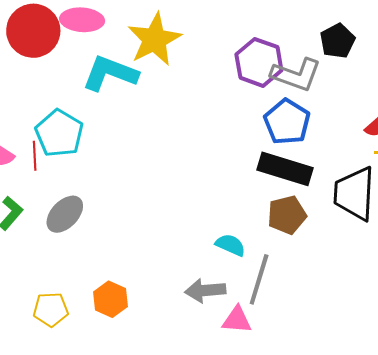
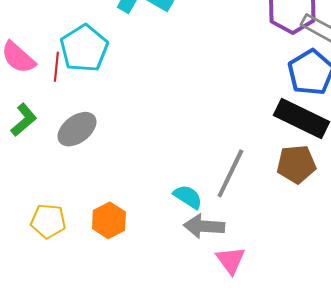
cyan semicircle: (230, 245) -> (188, 197), moved
gray line: (259, 279) -> (230, 173), moved
pink triangle: (237, 320) -> (231, 260), turned 40

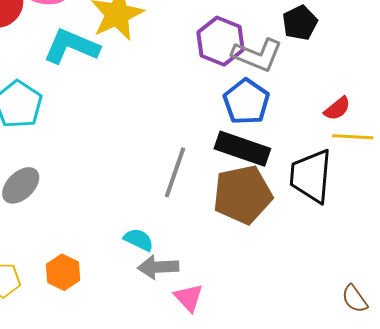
brown pentagon: (296, 164) -> (243, 195), size x1.5
gray line: (230, 173) -> (175, 172), moved

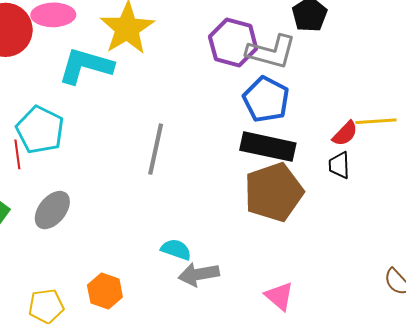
red semicircle: (337, 108) -> (345, 134), moved
gray line: (175, 172) -> (156, 149), moved
black trapezoid: (311, 176) -> (339, 165), size x0.5
pink triangle: (189, 298) -> (279, 296), moved

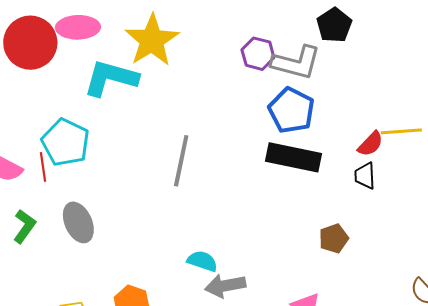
purple hexagon: (233, 43) -> (258, 54), size x0.7
brown pentagon: (274, 192) -> (334, 239), moved, size x0.5
gray ellipse: (52, 210) -> (78, 222), turned -63

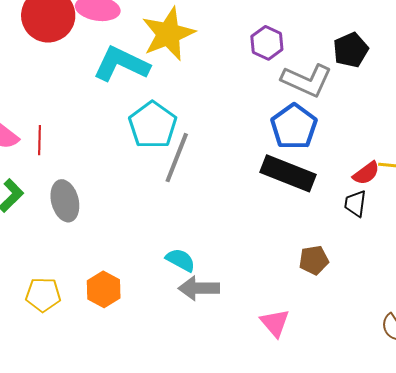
purple hexagon: (258, 54) -> (267, 43), moved
cyan pentagon: (65, 142) -> (153, 125), moved

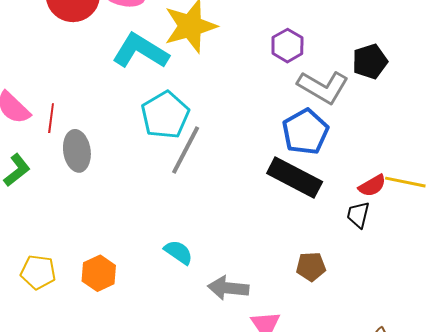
gray ellipse: (65, 201) -> (77, 151), moved
gray arrow: (199, 288) -> (228, 288), moved

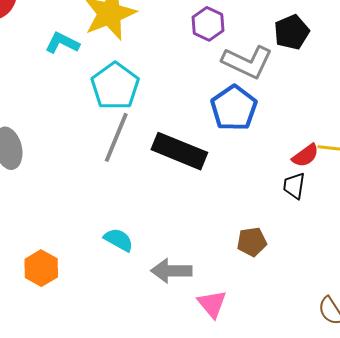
cyan L-shape: (140, 51) -> (62, 43), size x0.6
cyan pentagon: (165, 115) -> (115, 86), moved
black rectangle: (295, 178) -> (179, 151), moved

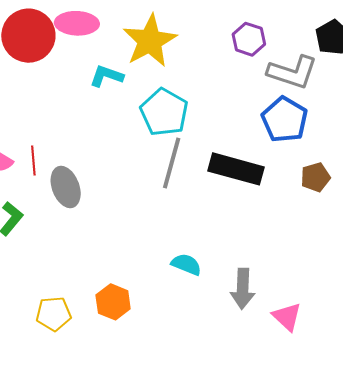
brown pentagon: (252, 242) -> (315, 177), moved
gray arrow: (171, 271) -> (243, 289), turned -81

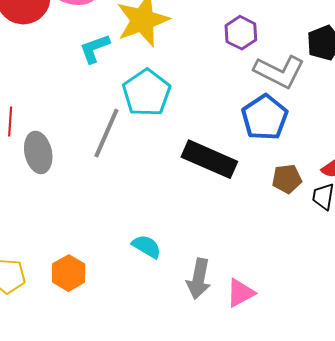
cyan L-shape: (106, 76) -> (95, 48), turned -48
gray line: (172, 163) -> (106, 133), moved
pink triangle: (287, 317) -> (240, 293), moved, turned 40

